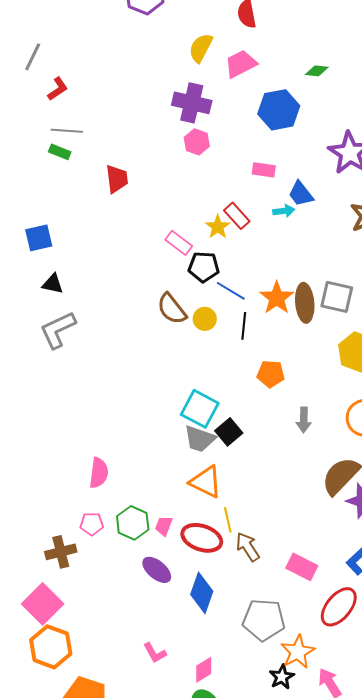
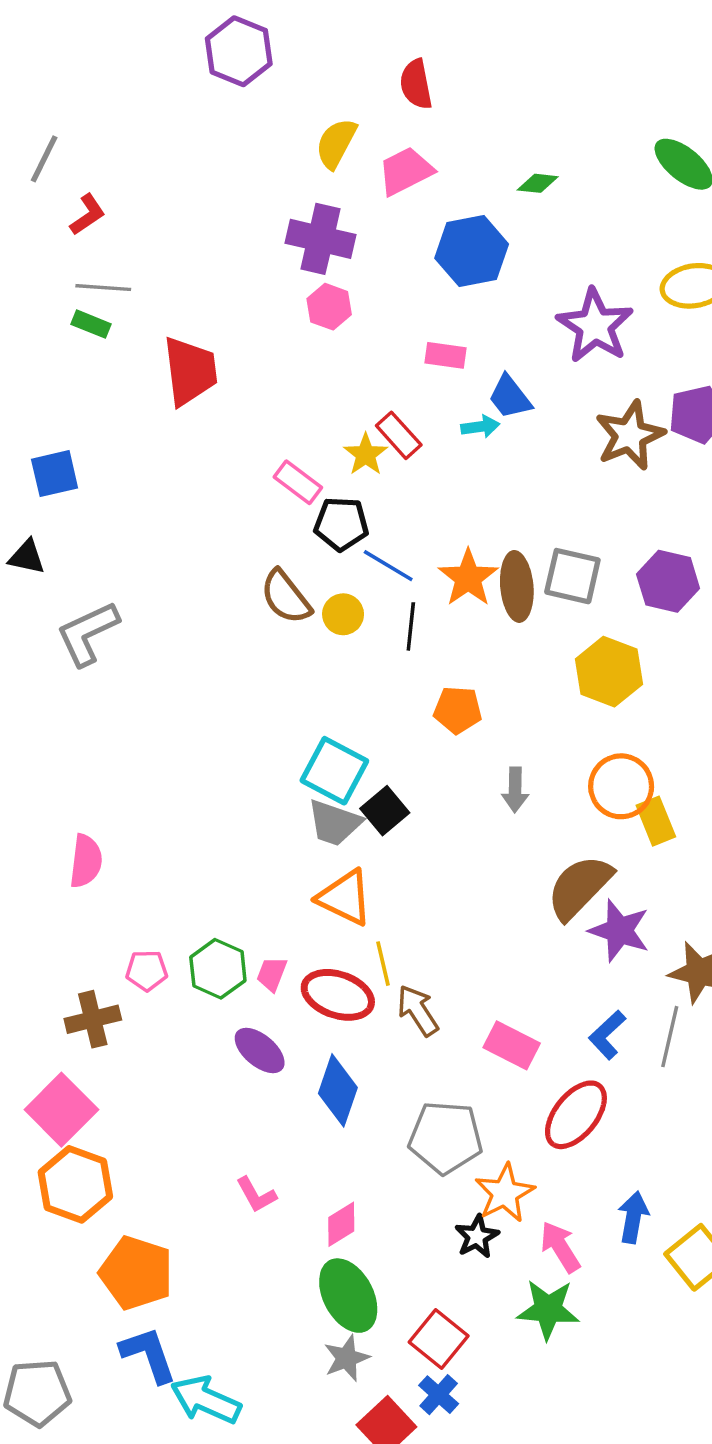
red trapezoid: (117, 179) -> (190, 371), size x1.4
black triangle: (53, 284) -> (27, 557), moved
pink semicircle: (99, 473) -> (86, 861), moved

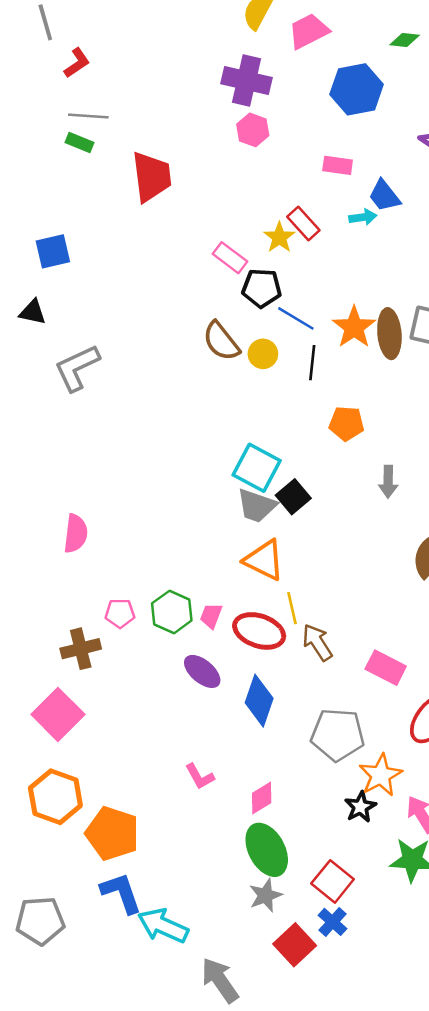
gray line: (44, 159) -> (45, 22), turned -42
orange hexagon: (75, 1184) -> (55, 797), moved

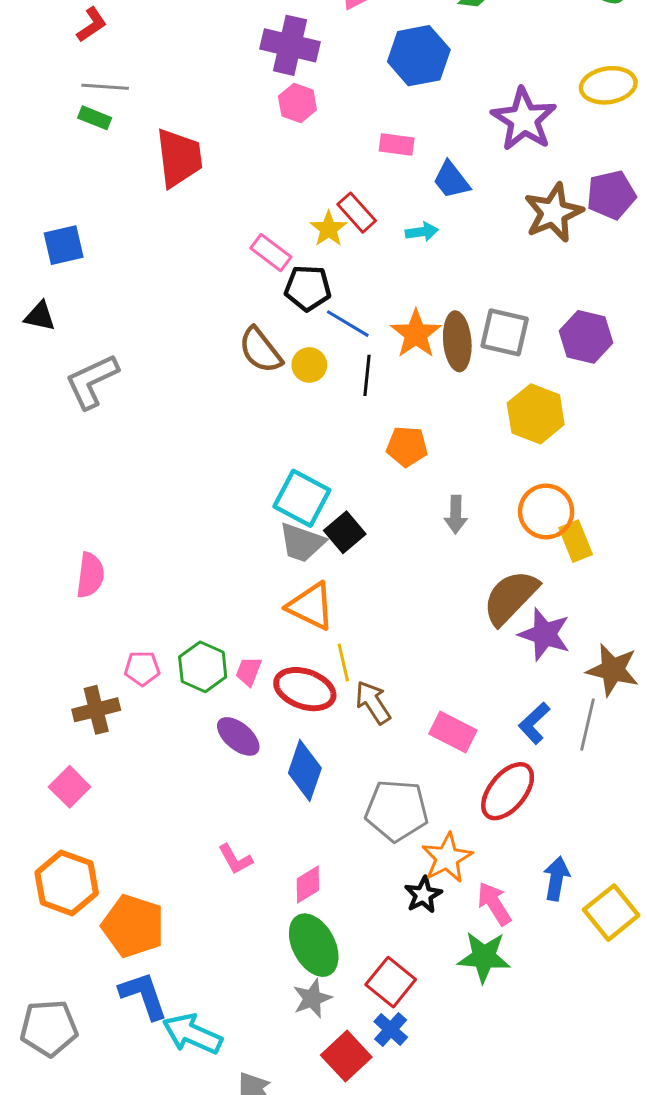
cyan arrow: (363, 217) -> (422, 232), moved
pink square: (58, 714) -> (70, 787), size x0.7

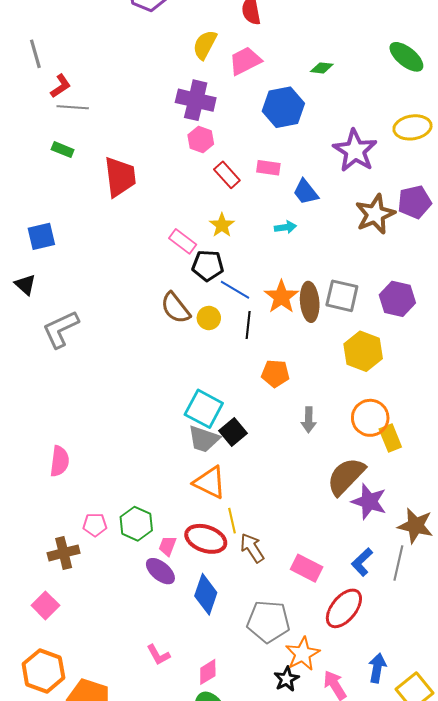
gray line: (105, 87) -> (73, 107), moved
red rectangle: (357, 213) -> (227, 175), moved
black triangle: (40, 316) -> (25, 285), turned 30
pink trapezoid: (249, 671) -> (167, 546), moved

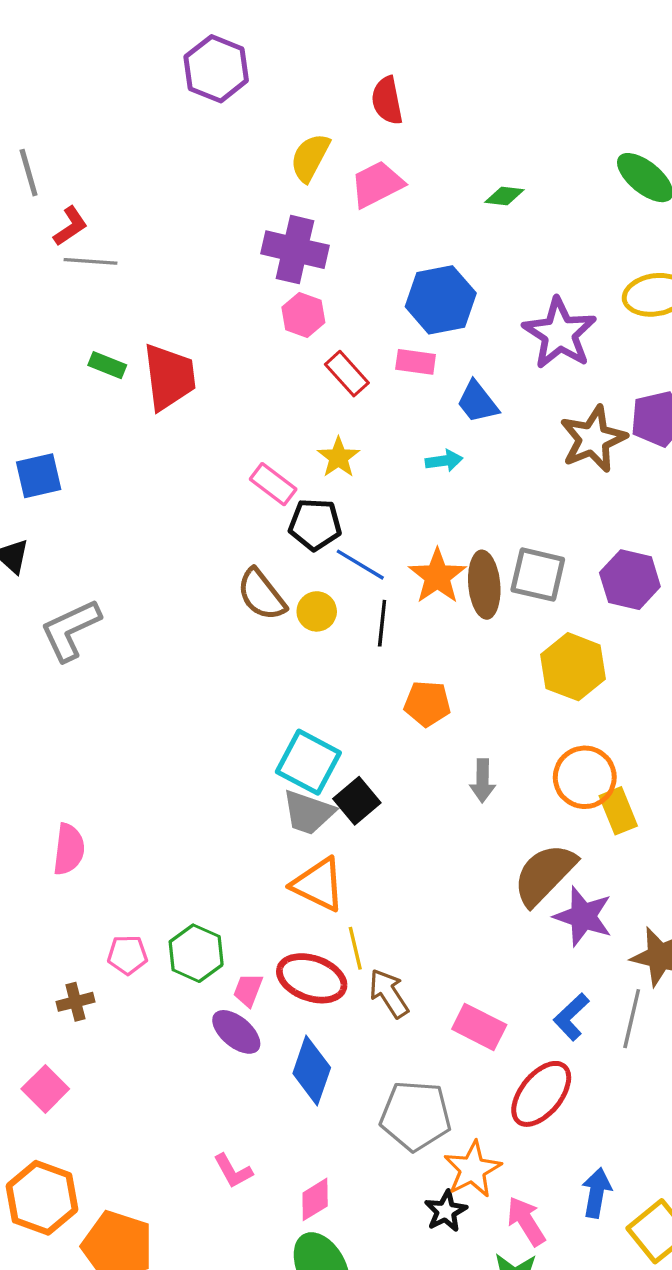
blue hexagon: (283, 107) -> (441, 300), moved
green rectangle: (63, 150) -> (107, 365), moved
brown cross: (64, 553) -> (75, 1002), size x0.7

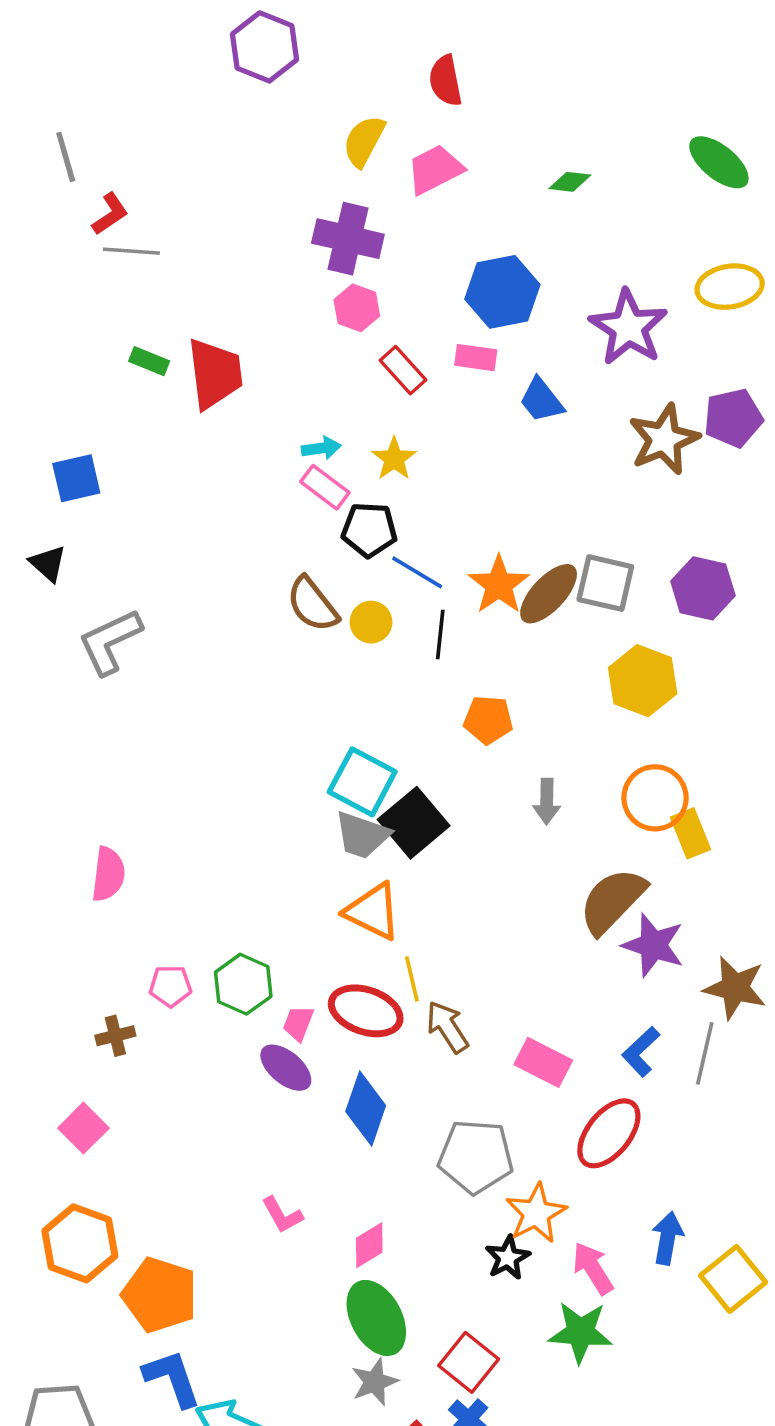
cyan arrow: (444, 461) -> (321, 448), moved
brown ellipse: (484, 585) -> (549, 594), turned 48
black square: (357, 801) -> (414, 823), size x1.4

